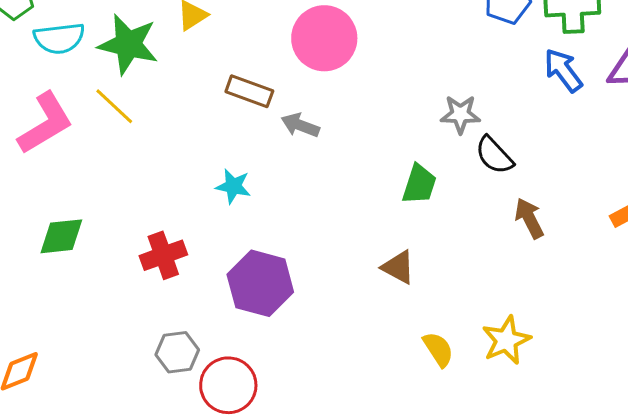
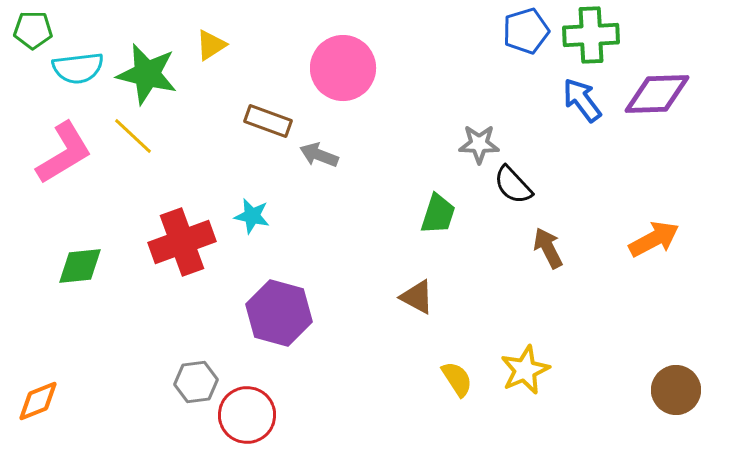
red cross: (163, 255) -> (182, 242), moved, size x1.4

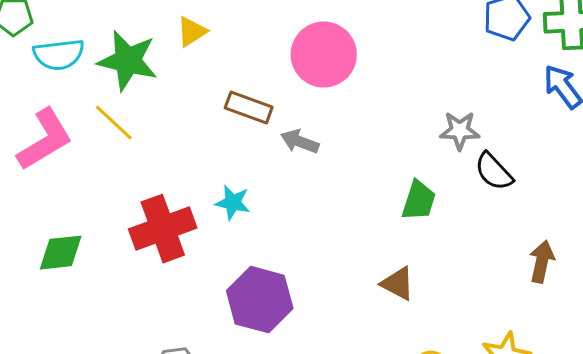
brown arrow: (548, 248) -> (542, 262), moved, turned 39

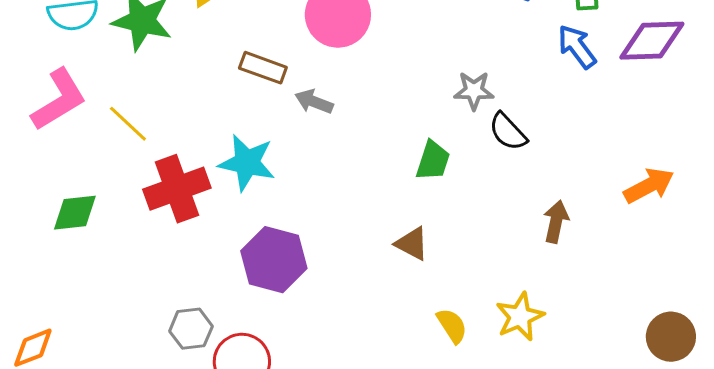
yellow line: (114, 123) -> (128, 124), moved
cyan star: (233, 203) -> (247, 163), size x1.6

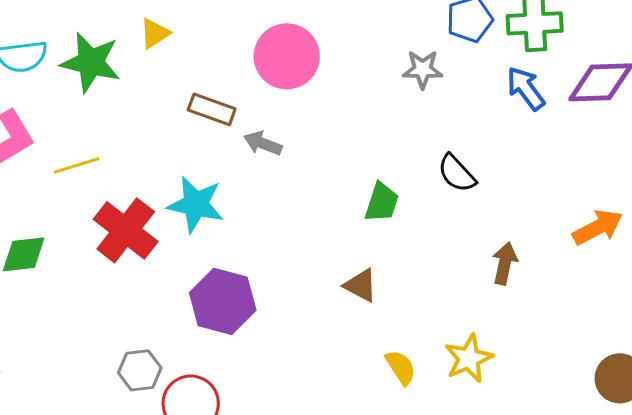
gray star: (474, 91) -> (423, 69), moved
yellow line: (128, 124) -> (77, 165), turned -60
red cross: (177, 189) -> (126, 230), turned -32

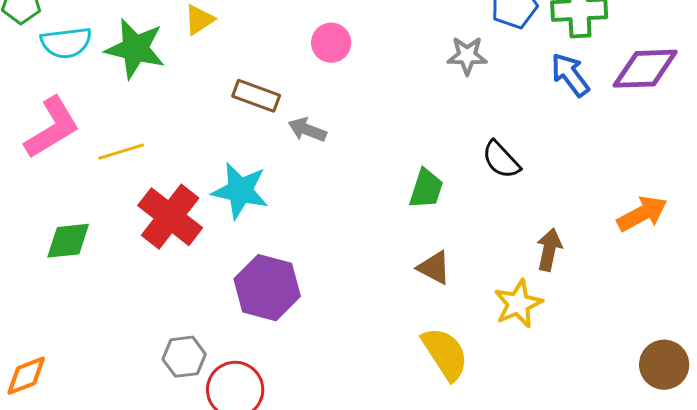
pink circle: (287, 56) -> (331, 43), size x0.6
brown triangle: (361, 285) -> (434, 268), moved
yellow star: (469, 358) -> (518, 304), moved
yellow semicircle: (401, 367) -> (445, 354), size x1.5

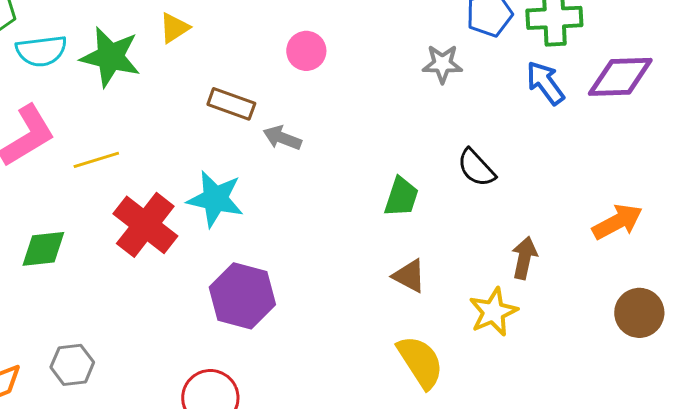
gray hexagon: (184, 357) -> (72, 365), moved
brown circle: (664, 365) -> (639, 313), moved

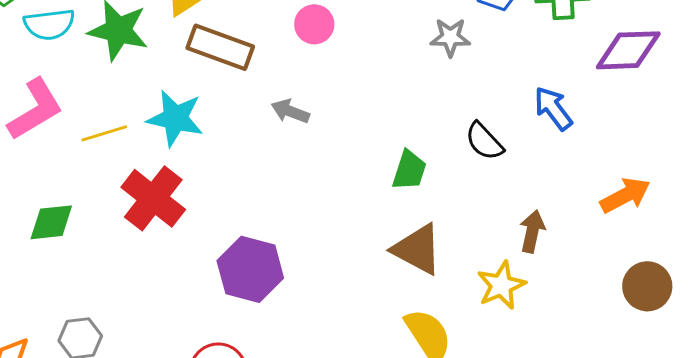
blue arrow: (545, 83) -> (553, 108), moved
brown rectangle: (231, 104) -> (220, 47), moved, size x1.4
cyan star: (215, 199) -> (175, 118), moved
brown triangle: (409, 276) -> (417, 249), size x1.5

